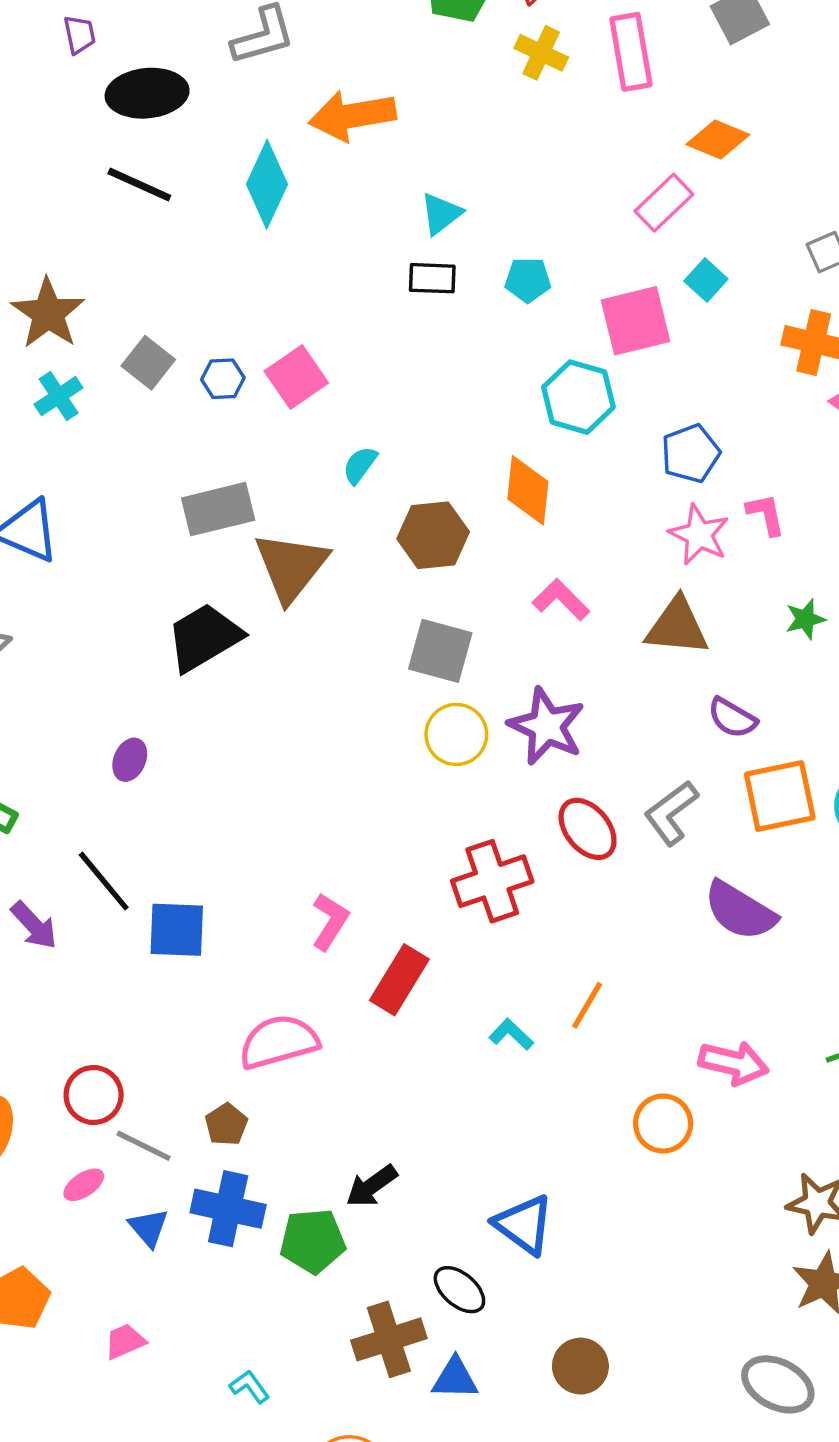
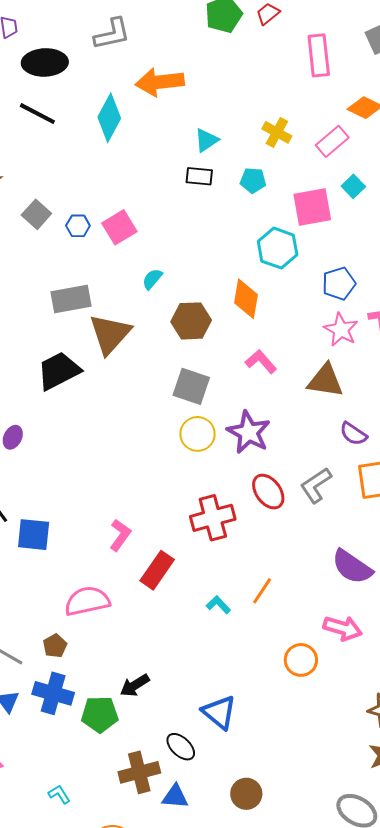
yellow cross: (541, 53) -> (277, 132), moved
purple semicircle: (740, 911) -> (352, 567), moved

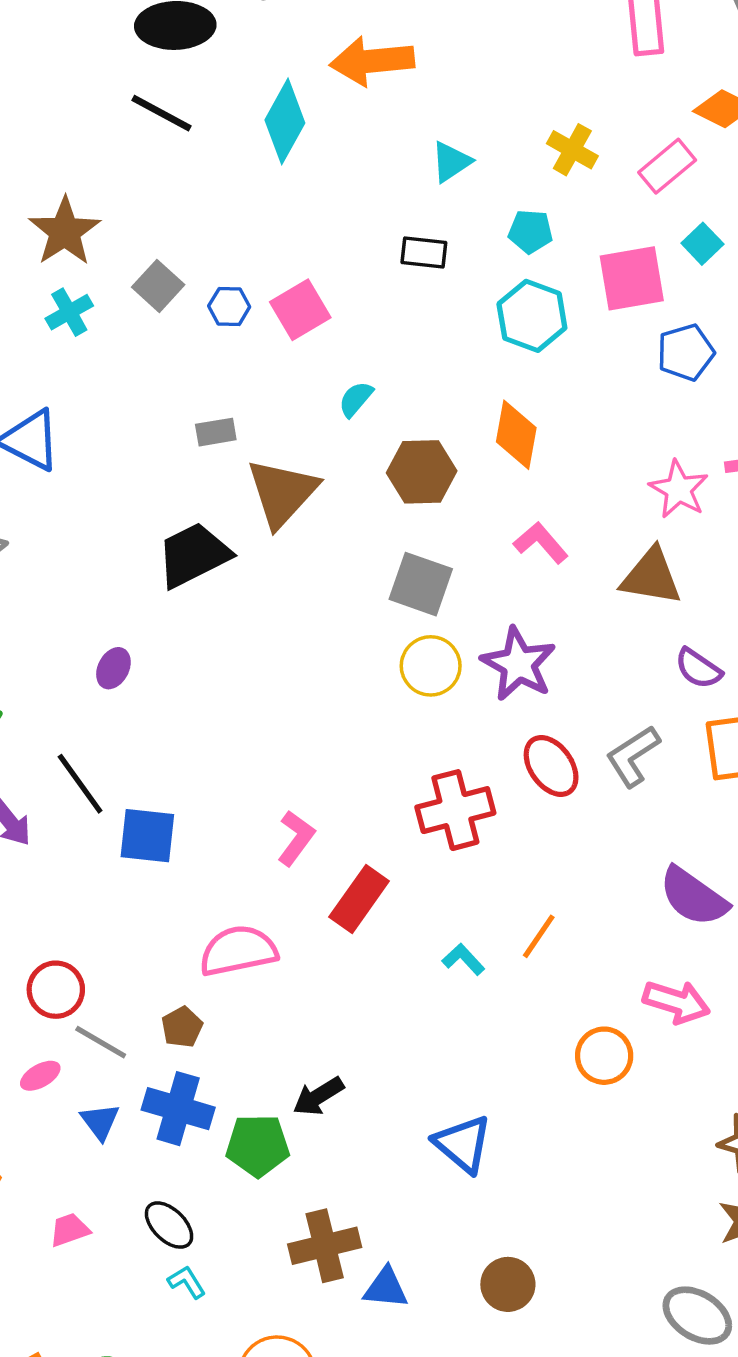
black rectangle: (199, 176) -> (424, 253), moved
cyan hexagon: (278, 248) -> (532, 316), moved
blue pentagon: (339, 284) -> (686, 352), moved
gray rectangle: (71, 299) -> (216, 432), size x0.6
black ellipse: (181, 747) -> (169, 1225), moved

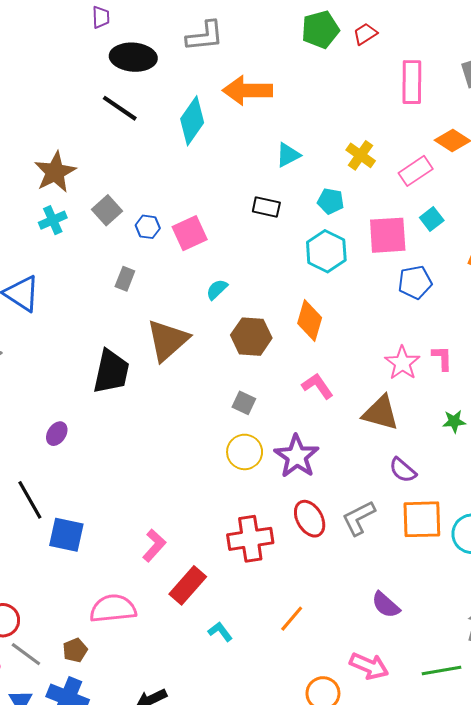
gray rectangle: (216, 432) -> (125, 279), moved, turned -65
black trapezoid: (194, 555) -> (111, 372), turned 123
gray square: (421, 584) -> (244, 403), size x0.6
purple semicircle: (693, 897) -> (386, 605), size x0.7
cyan L-shape: (463, 959) -> (220, 632), moved

